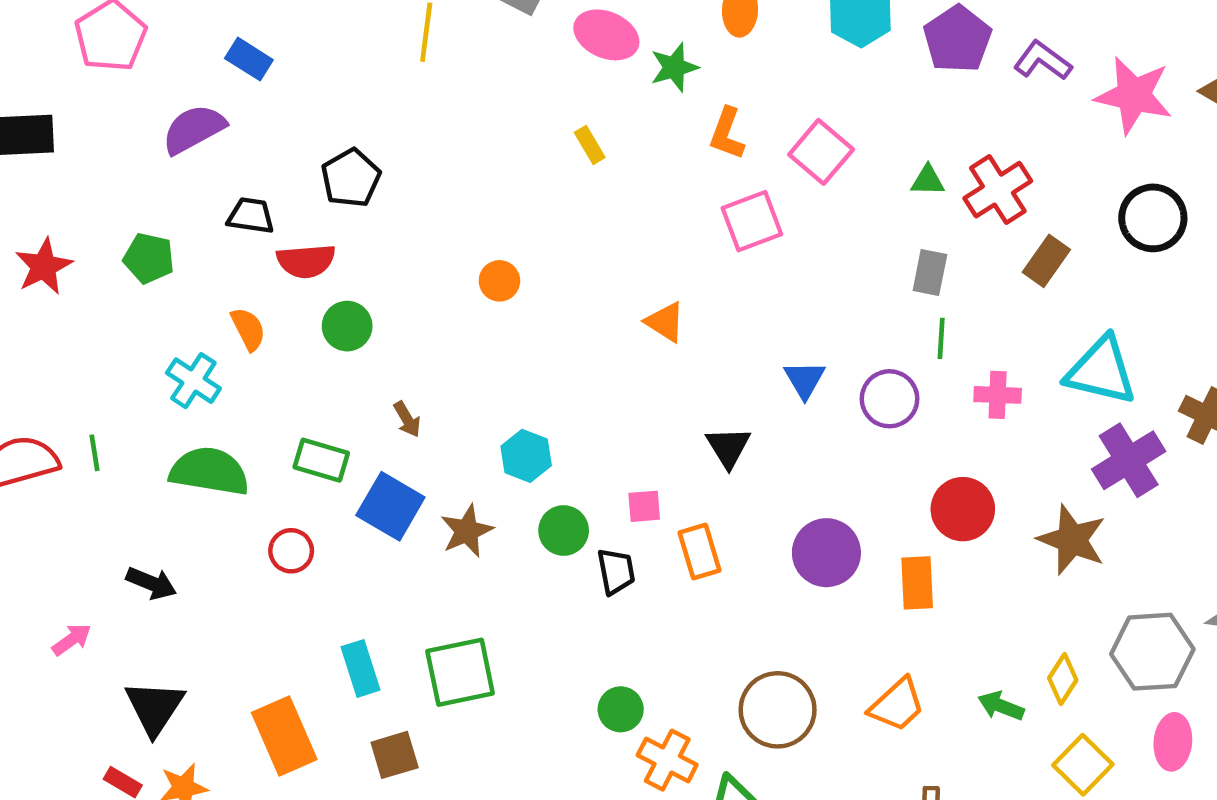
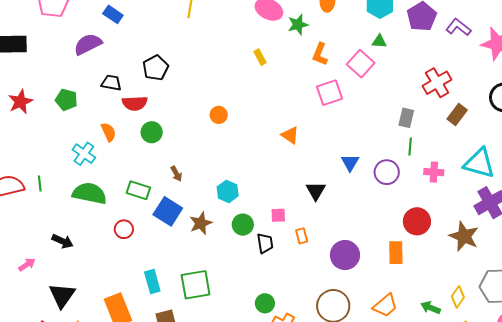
green triangle: (928, 180) -> (379, 41), moved
orange rectangle: (699, 552) -> (302, 236), size x0.7
purple circle: (826, 553) -> (345, 255), moved

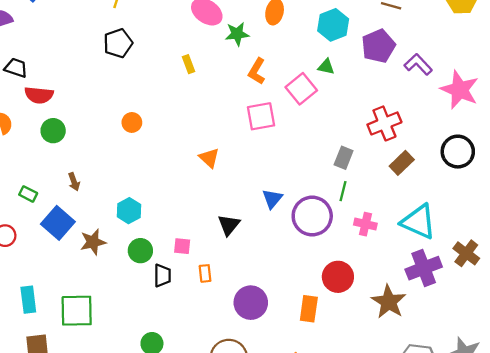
black pentagon: (156, 68) -> (118, 43), moved
purple circle: (387, 172) -> (312, 216), size x1.4
green rectangle: (138, 190) -> (28, 194), size x0.7

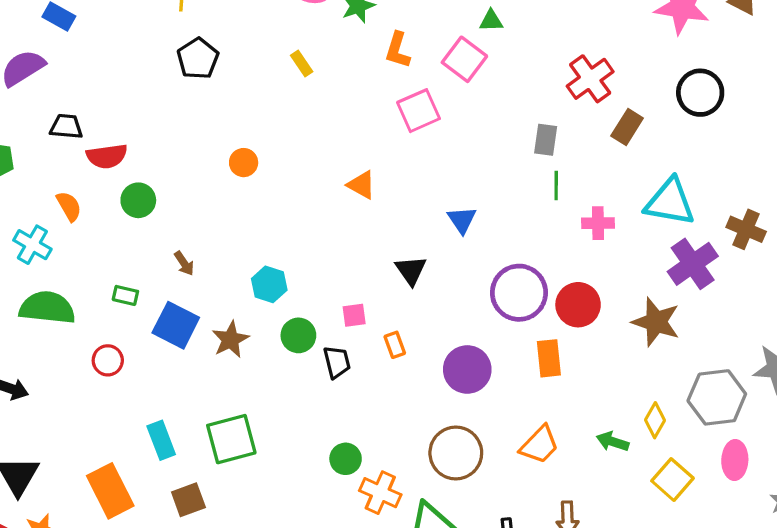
purple circle: (312, 216) -> (519, 293), moved

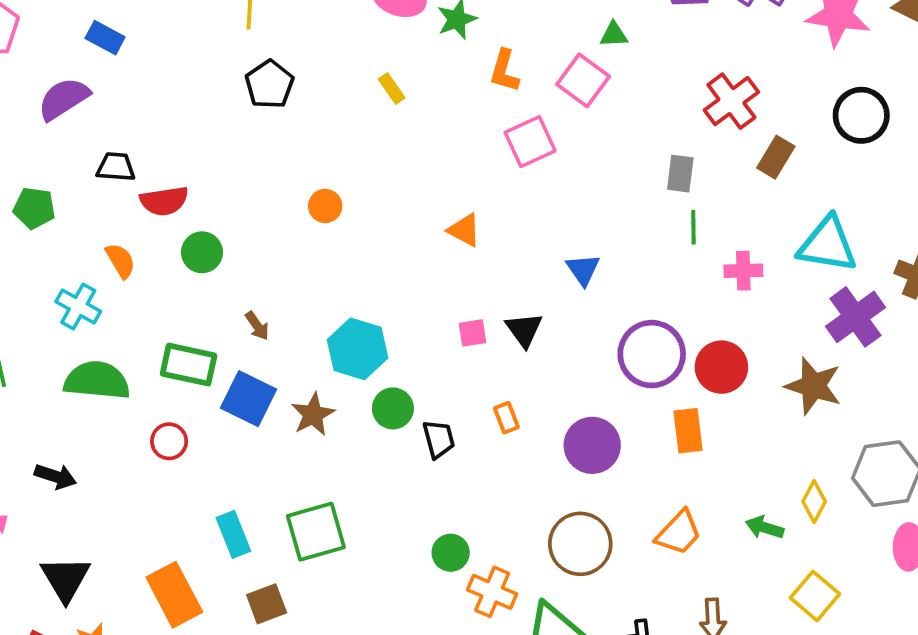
cyan hexagon: (269, 284) -> (358, 349), size x1.4
green rectangle: (125, 295) -> (189, 365), size x1.8
pink square: (354, 315) -> (472, 333), moved
yellow square: (672, 480) -> (815, 596), moved

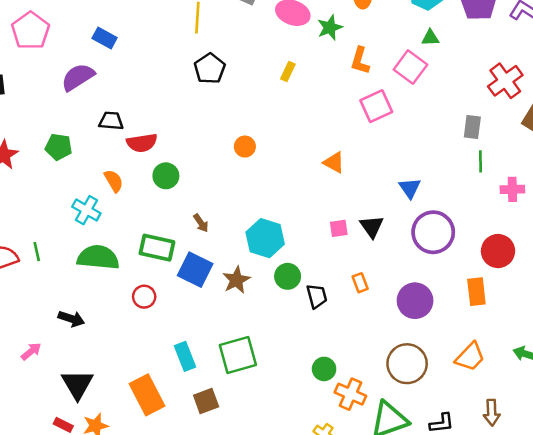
yellow rectangle: (392, 88) -> (288, 72), turned 60
purple circle: (652, 354) -> (433, 232), moved

